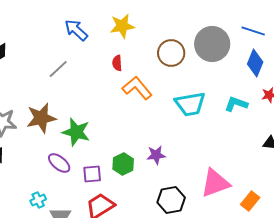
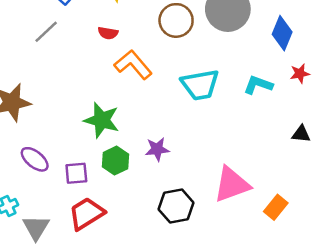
red semicircle: (117, 63) -> (108, 33), turned -77
gray line: (58, 69) -> (46, 32), moved
green star: (76, 132) -> (102, 120), moved

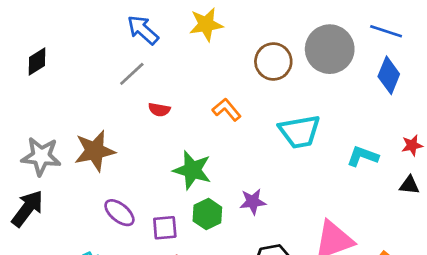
red semicircle: (108, 33) -> (159, 110), moved
orange L-shape: (133, 65) -> (227, 110), size x0.7
red star: (300, 73) -> (412, 145), moved
cyan L-shape: (258, 85) -> (363, 156), moved

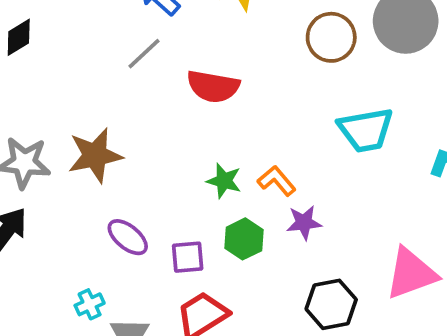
red semicircle: (159, 110) -> (213, 86), moved, size x1.8
orange L-shape: (227, 110) -> (277, 181), moved
green star: (192, 170) -> (224, 181), size x0.7

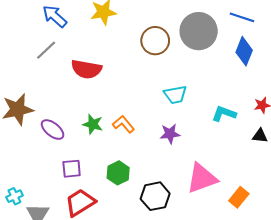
cyan trapezoid: (366, 130) -> (175, 95), size x0.7
purple star: (304, 223) -> (170, 134), moved
purple ellipse: (128, 237) -> (53, 130), moved
green hexagon: (244, 239) -> (118, 173), moved

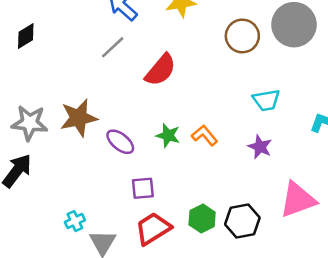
red semicircle: (86, 69) -> (161, 70), turned -60
purple star: (170, 134) -> (260, 147), turned 30
green hexagon: (118, 173) -> (202, 219), moved

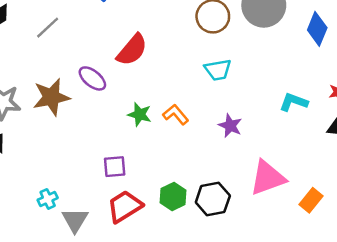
gray line: (113, 47) -> (48, 28), moved
cyan trapezoid: (266, 100) -> (218, 70), moved
purple ellipse: (120, 142) -> (92, 78), moved

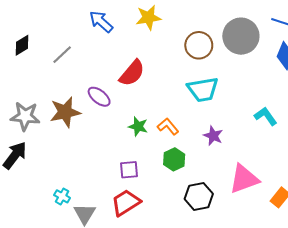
cyan trapezoid: (218, 70) -> (203, 89), size x1.4
cyan L-shape: (294, 102) -> (266, 116), turned 35
purple square: (115, 167) -> (129, 170), moved
green hexagon: (173, 196) -> (174, 159), moved
cyan cross: (48, 199) -> (62, 196), turned -35

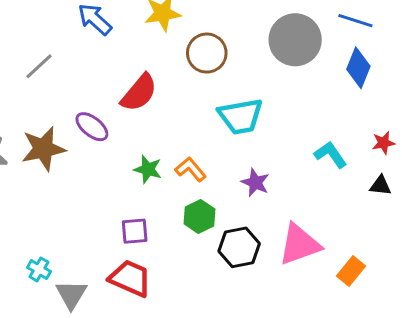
brown circle: (199, 45) -> (207, 53), moved
black hexagon: (199, 196) -> (239, 247), moved
red trapezoid: (126, 203) -> (130, 278), turned 56

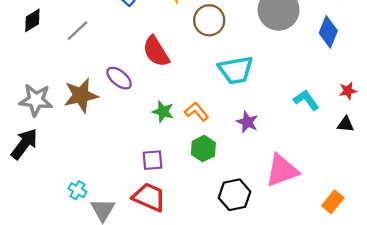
red semicircle: (139, 93) -> (156, 51), turned 108
black hexagon: (239, 247) -> (235, 195), moved
orange rectangle: (351, 271) -> (333, 202), moved

